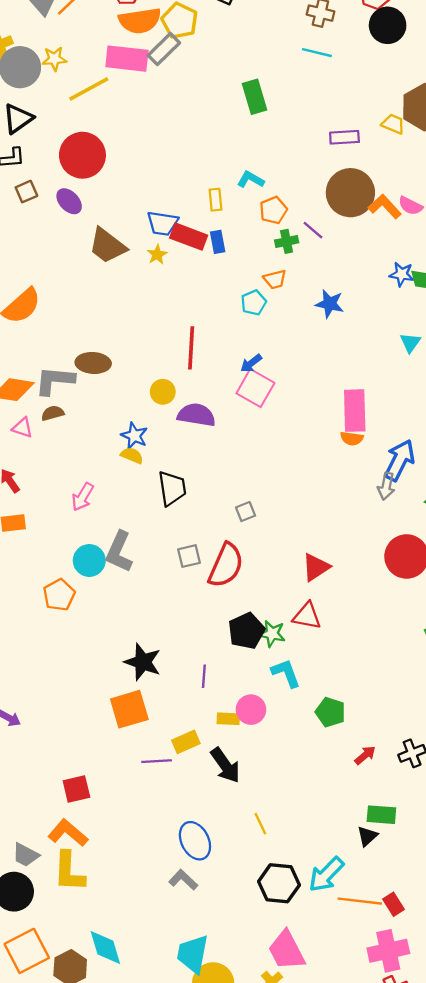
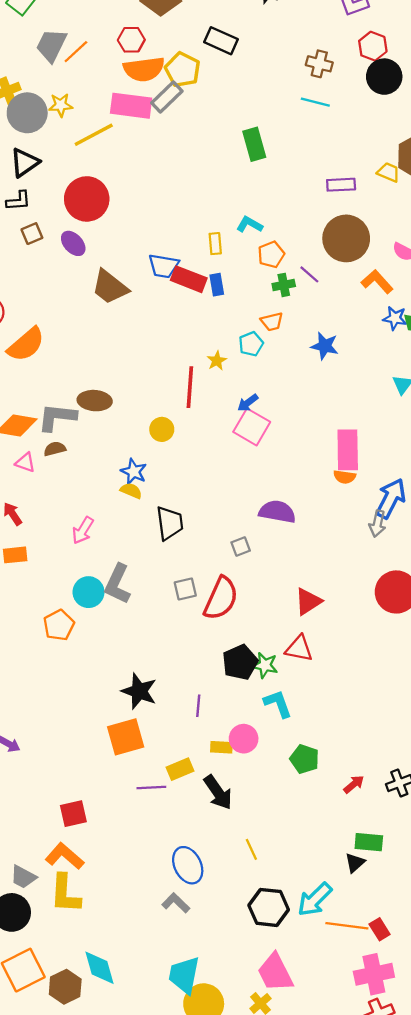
orange L-shape: (385, 206) -> (377, 282), moved
yellow star: (157, 255) -> (217, 361), moved
purple semicircle: (196, 415) -> (277, 512), moved
green pentagon: (330, 712) -> (305, 759), moved

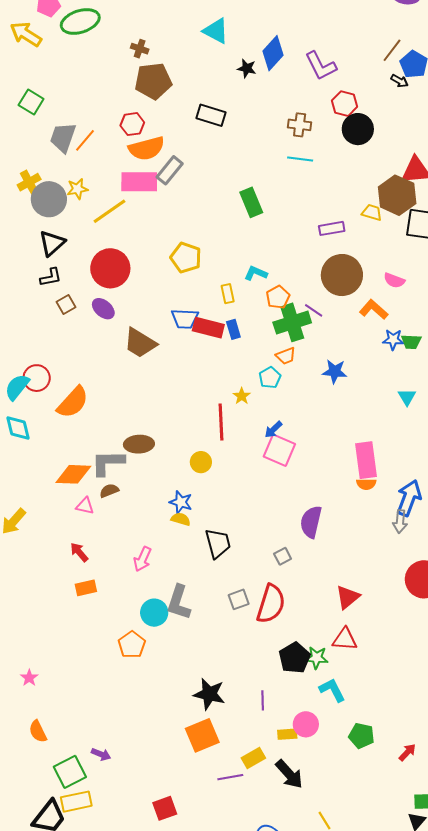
yellow pentagon: (183, 70) -> (186, 258), moved
green cross: (284, 285) -> (292, 322), size x1.8
purple semicircle: (277, 512) -> (311, 522), turned -80

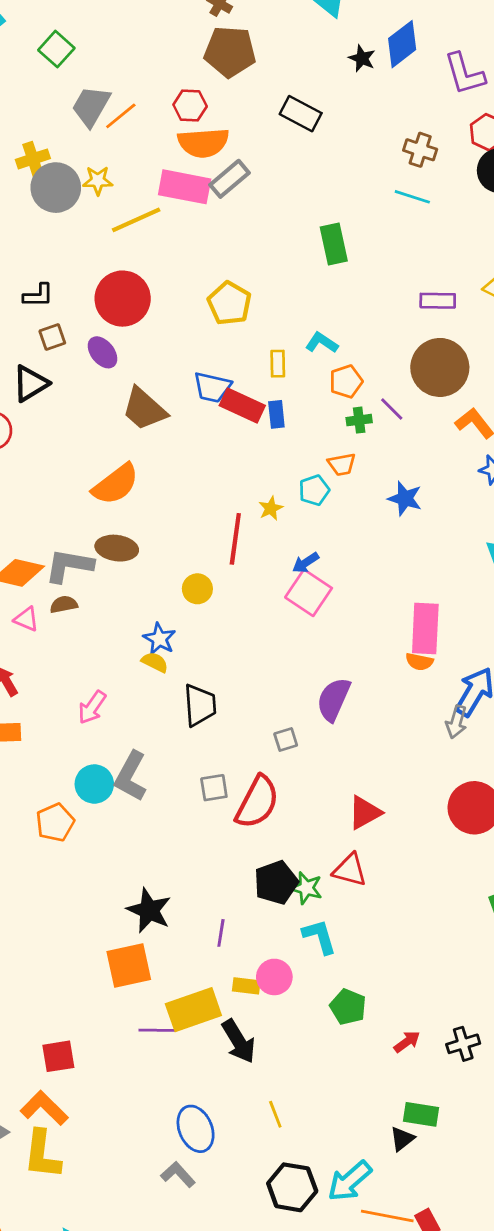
black triangle: (52, 243) -> (30, 383), moved
green cross: (292, 322) -> (359, 420), size x0.5
orange semicircle: (73, 402) -> (116, 484), moved
yellow rectangle: (253, 758) -> (193, 1010), size x1.6

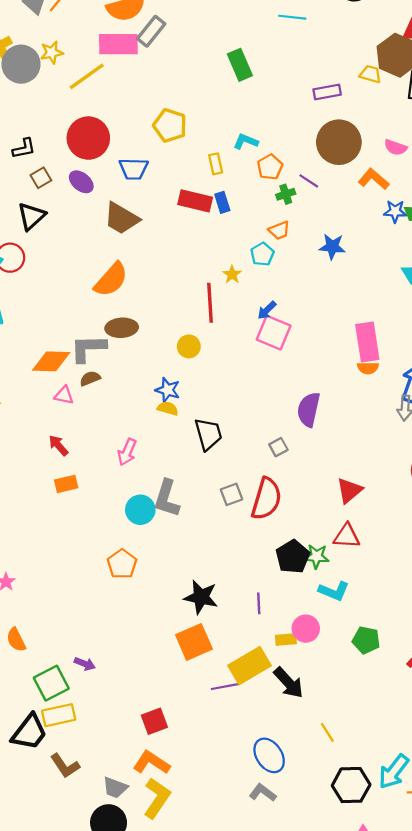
blue trapezoid: (212, 387) -> (134, 169), moved
orange pentagon: (55, 822) -> (122, 564), moved
cyan L-shape: (319, 936) -> (334, 591), turned 140
yellow L-shape: (42, 1154) -> (157, 798), turned -141

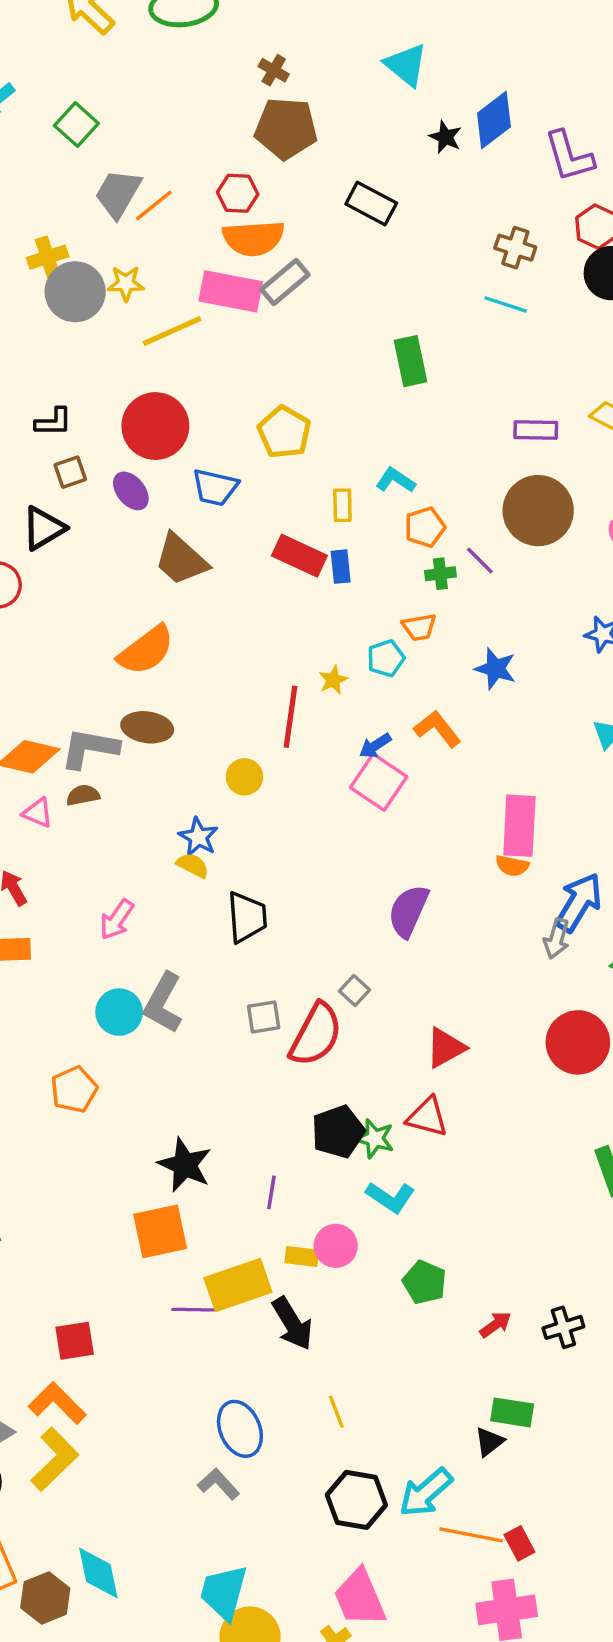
orange L-shape: (374, 179) -> (437, 729), moved
gray square: (278, 447) -> (355, 991), moved, turned -30

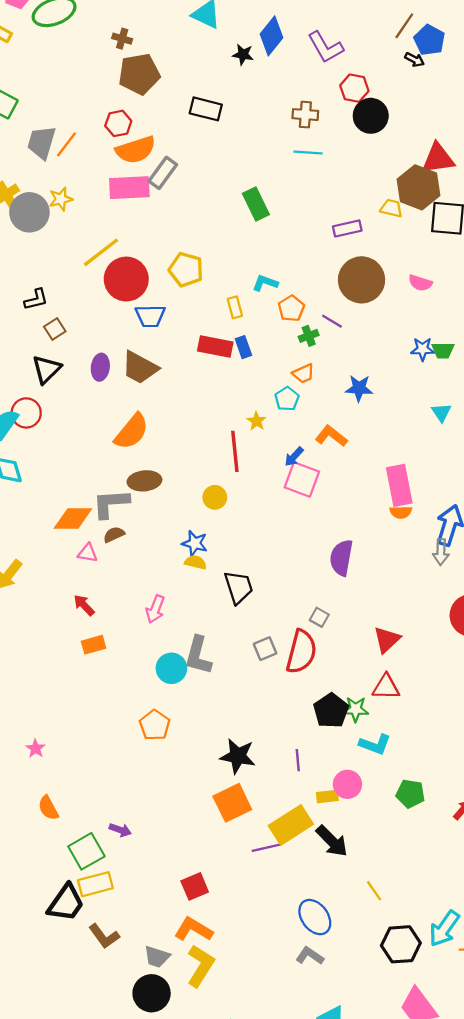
yellow line: (172, 331) -> (101, 252), moved
red circle: (155, 426) -> (126, 279), moved
purple ellipse: (131, 491) -> (100, 367), moved, turned 60

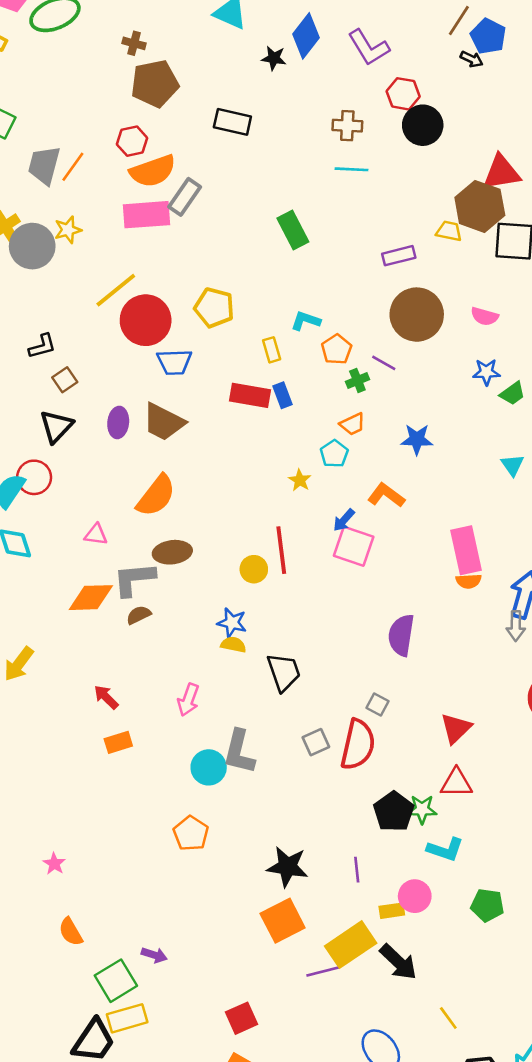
blue star: (423, 349) -> (486, 372), moved
green trapezoid: (443, 350) -> (512, 393), turned -35
red line: (235, 451) -> (281, 550), moved
pink triangle: (88, 553) -> (96, 535), moved

